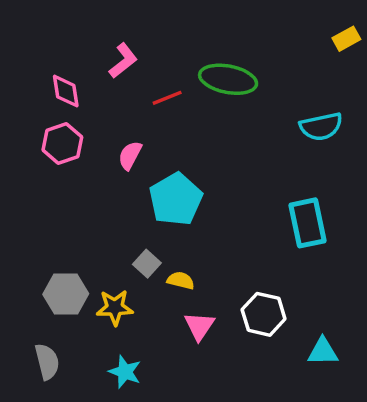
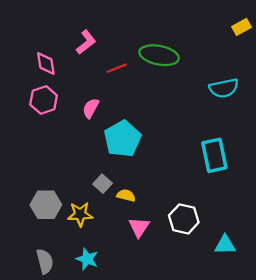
gray semicircle: (47, 362) -> (45, 261), moved

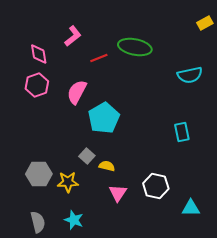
pink semicircle: (91, 108) -> (77, 92), size x1.4
cyan rectangle: (214, 155) -> (182, 132), size x0.7

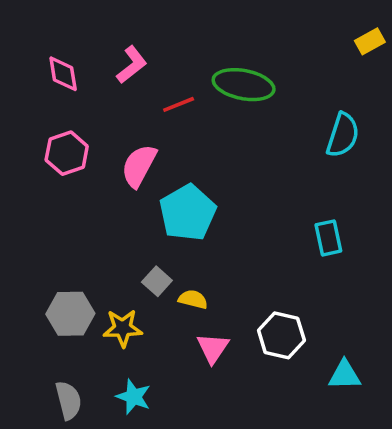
pink diamond: (39, 54) -> (63, 74), moved
cyan semicircle: (190, 75) -> (343, 135), turned -60

